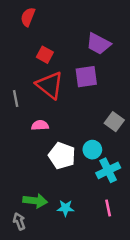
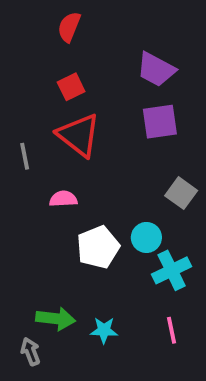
red semicircle: (28, 17) -> (69, 27), moved
red square: (45, 55) -> (71, 87), turned 35
purple square: (86, 77) -> (160, 122), moved
white pentagon: (62, 156) -> (98, 247), turned 30

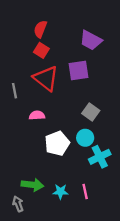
red semicircle: (69, 27) -> (40, 29), moved
red square: (71, 87) -> (41, 50), turned -32
purple square: (160, 122) -> (78, 71), moved
gray square: (181, 193) -> (91, 112), moved
pink line: (172, 330) -> (85, 192), moved

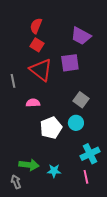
cyan cross: (100, 157) -> (90, 154), moved
pink line: (85, 192) -> (86, 177), moved

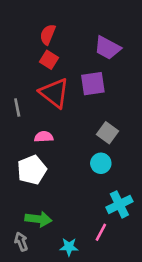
white pentagon: (51, 128) -> (32, 170), moved
cyan star: (54, 171) -> (69, 247), moved
pink line: (86, 177) -> (101, 232), moved, turned 40

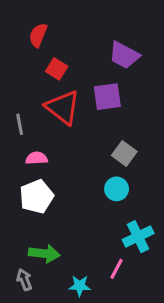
red semicircle: (48, 35) -> (38, 35), moved
pink semicircle: (44, 137) -> (37, 158), moved

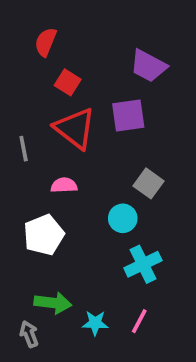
pink semicircle: (37, 158) -> (64, 185), moved
cyan circle: (117, 189) -> (123, 218), moved
cyan cross: (138, 237) -> (143, 264), moved
cyan star: (80, 286) -> (95, 323), moved

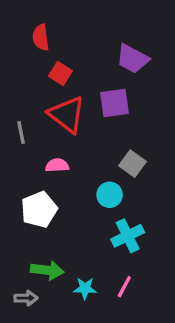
red semicircle: (46, 42) -> (41, 37), turned -30
gray arrow: (29, 334) -> (26, 298), turned 110

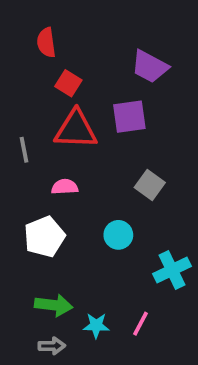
red triangle: (67, 114) -> (76, 129), turned -36
cyan circle: (110, 195) -> (118, 235), moved
cyan cross: (128, 236) -> (172, 270), moved
gray arrow: (26, 298) -> (52, 346), moved

